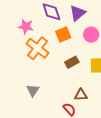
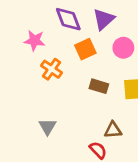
orange cross: (38, 48) -> (51, 69), size x0.7
brown rectangle: (72, 62) -> (99, 86), turned 48

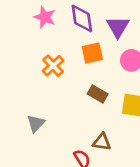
purple triangle: (104, 19) -> (118, 27), turned -30
pink star: (34, 41) -> (45, 17), moved

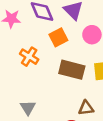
brown rectangle: (98, 94) -> (72, 70), size x1.5

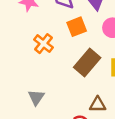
brown rectangle: (72, 70) -> (87, 62), turned -70

